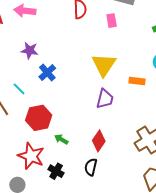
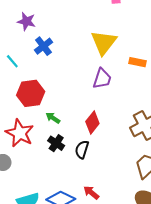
black cross: (56, 171) -> (56, 143), moved

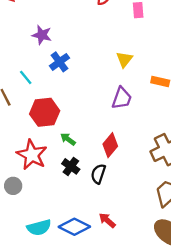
yellow triangle: (104, 42) -> (124, 59), size x0.6

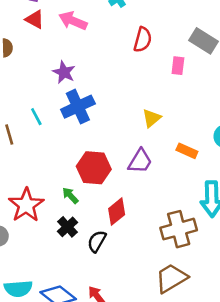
blue cross: (60, 62) -> (78, 107), size x1.4
red hexagon: (45, 112) -> (94, 168), moved

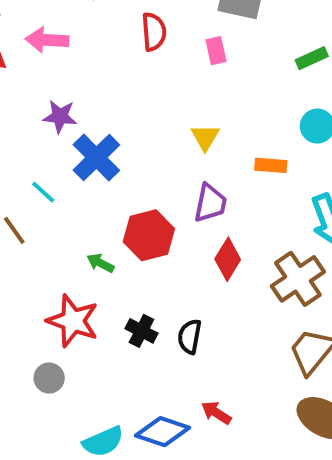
green arrow: (70, 196) -> (100, 263), moved
red diamond: (117, 212) -> (228, 259), moved

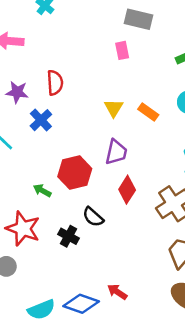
red semicircle: (154, 32) -> (55, 83), moved
blue cross: (96, 158) -> (41, 120), size x0.7
orange rectangle: (271, 165) -> (148, 112), moved, turned 30
black semicircle: (190, 337) -> (93, 217), moved, turned -60

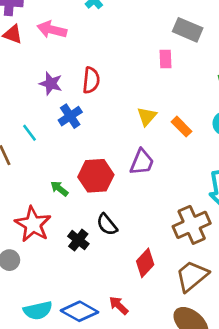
red diamond: (127, 190) -> (145, 263), moved

